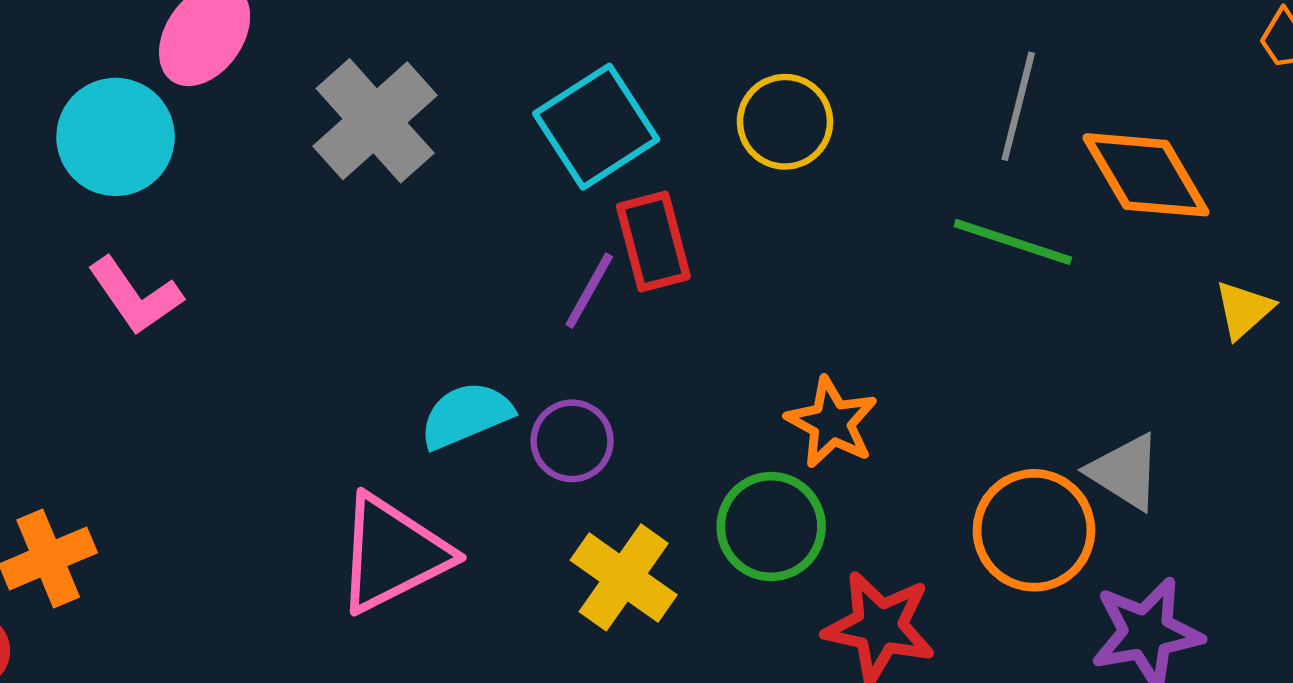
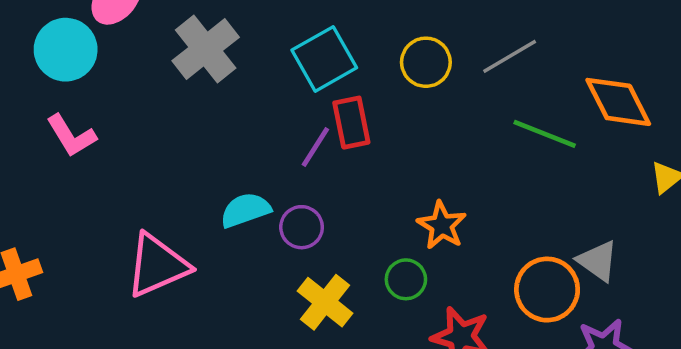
gray line: (1018, 106) -> (510, 56), moved, turned 42
green circle: (771, 527) -> (406, 279), size x0.7
pink triangle: (393, 554) -> (157, 265), moved

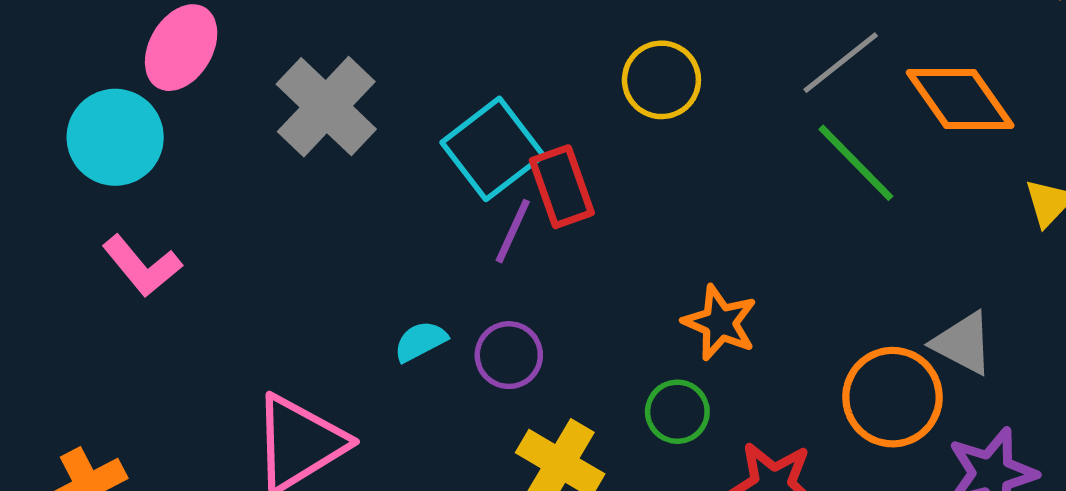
gray line: (510, 56) -> (841, 63), moved
cyan square: (324, 59) -> (493, 149), moved
green line: (545, 134) -> (856, 163), turned 32
cyan semicircle: (245, 210) -> (420, 341), size x0.7

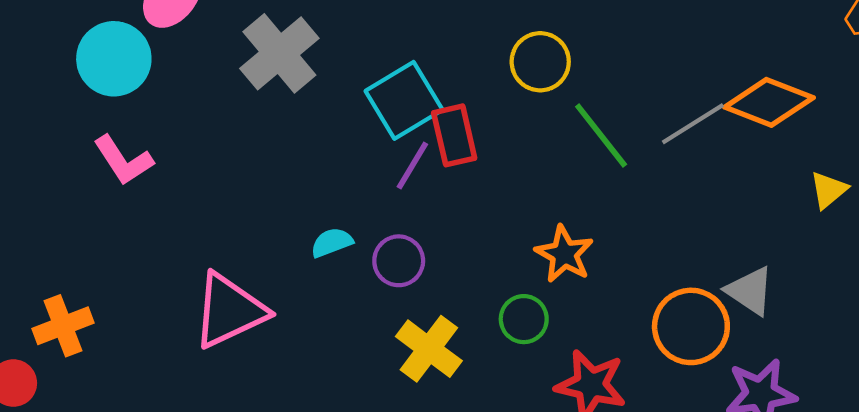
gray line: (841, 63) -> (693, 124), moved
orange diamond: (960, 99) -> (769, 102), turned -40
green line: (856, 163) -> (601, 135), moved

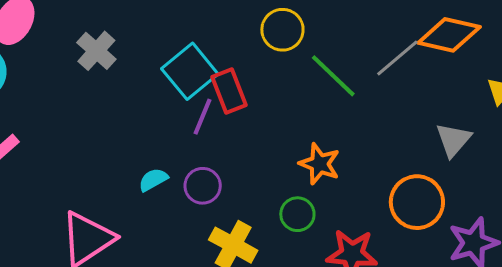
gray cross: (279, 53) -> (96, 51), size x0.7
gray triangle: (750, 291) -> (453, 140), moved, turned 45

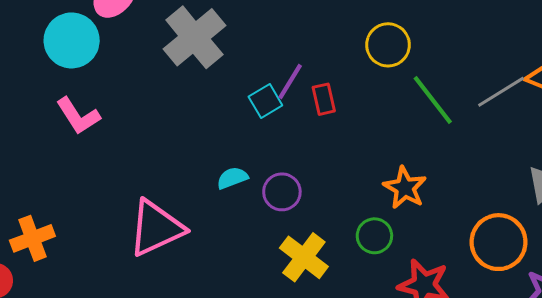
gray cross: (96, 51) -> (194, 37), size x1.5
cyan square: (190, 71) -> (265, 101), moved, size x0.6
red rectangle: (229, 91) -> (324, 99), size x0.7
purple line: (203, 117) -> (290, 82), moved

